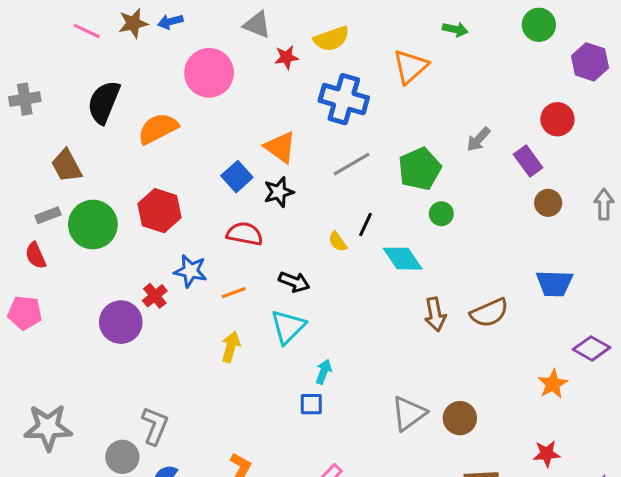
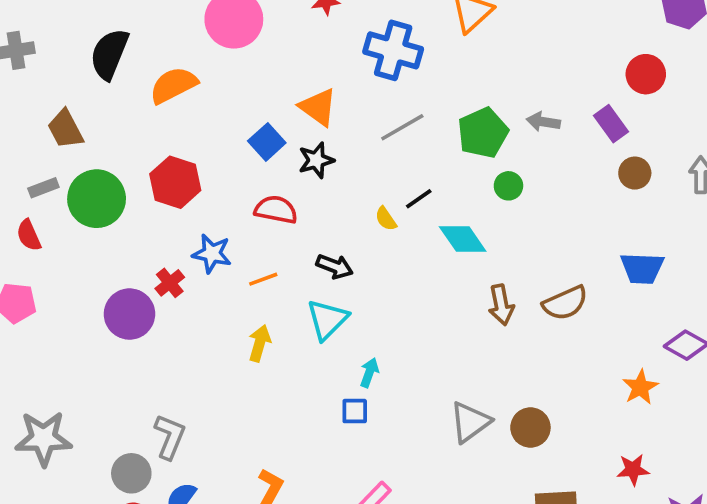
gray arrow: (478, 139) -> (543, 122), moved, turned 56
black line: (365, 225) -> (419, 199), turned 30

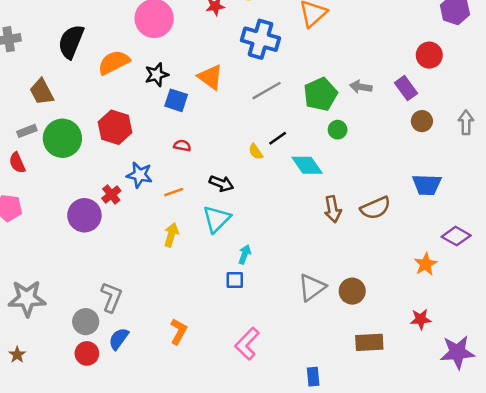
blue square: (267, 142) -> (176, 100), turned -30
black star: (316, 160) -> (157, 75), moved
red semicircle: (276, 210) -> (182, 146), size x0.6

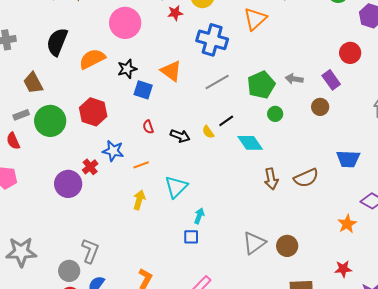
brown circle: (422, 121) -> (320, 107), moved
red semicircle: (182, 146) -> (148, 127), turned -120
black arrow: (221, 183) -> (180, 136), moved

